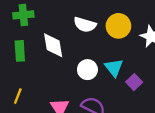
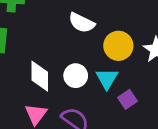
yellow circle: (118, 26) -> (118, 46), moved
white diamond: (53, 45) -> (40, 76), moved

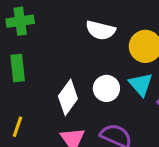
white diamond: (40, 76) -> (68, 97), turned 48

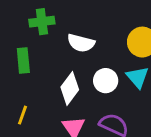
green cross: (20, 21) -> (42, 22), moved
white semicircle: (101, 30) -> (81, 43), moved

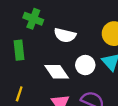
green cross: (42, 22) -> (33, 19), turned 30
white diamond: (70, 88) -> (57, 72), turned -70

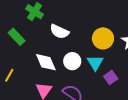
green rectangle: (19, 50) -> (17, 37), turned -48

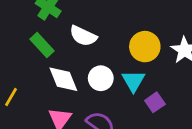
green rectangle: (17, 37) -> (42, 45), moved

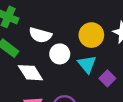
white circle: (101, 78) -> (60, 54), moved

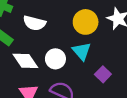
white circle: (60, 54) -> (55, 59), moved
purple square: (107, 78) -> (103, 74), moved

